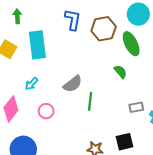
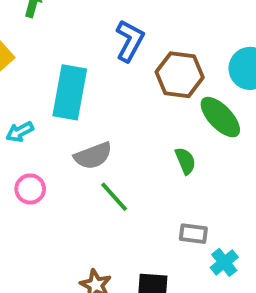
green ellipse: (131, 44) -> (220, 117), turned -35
cyan rectangle: (37, 45) -> (70, 92), moved
green line: (90, 101) -> (114, 197), turned -66

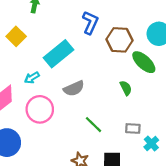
cyan rectangle: (70, 92) -> (58, 54), turned 44
pink circle: (30, 189) -> (40, 109), size x1.6
green line: (114, 197) -> (94, 125), moved

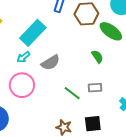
cyan arrow: (32, 78) -> (23, 57), moved
gray rectangle: (133, 128) -> (95, 88), moved

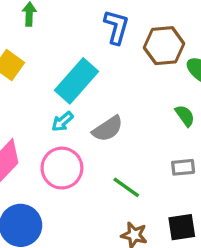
green line: (72, 93) -> (126, 187), moved

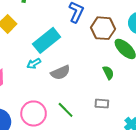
pink circle: (62, 168) -> (34, 113), moved

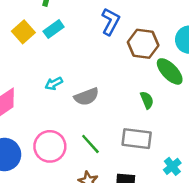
cyan rectangle: (47, 40) -> (54, 29), moved, size x0.6
gray rectangle: (102, 104) -> (137, 139), size x1.6

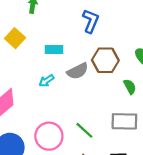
cyan rectangle: (54, 29) -> (54, 49), moved, turned 42
brown hexagon: (143, 44) -> (105, 60), moved
gray semicircle: (87, 97) -> (78, 71), moved

